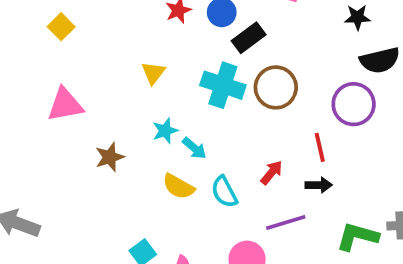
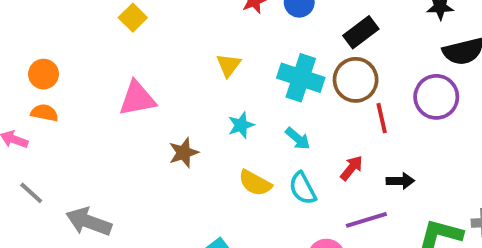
black rectangle: (249, 38) -> (361, 32), moved
red line: (320, 147) -> (382, 118), moved
cyan arrow: (194, 148) -> (298, 139), moved

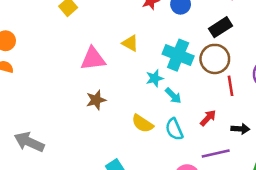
yellow triangle: (229, 65) -> (130, 43), turned -42
pink triangle: (137, 99) -> (93, 59), moved
cyan star: (241, 125) -> (155, 78), moved

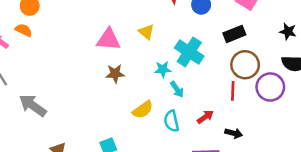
brown circle: (215, 59) -> (245, 65), moved
brown star: (96, 100) -> (115, 74), moved
yellow semicircle: (143, 124) -> (143, 110), turned -80

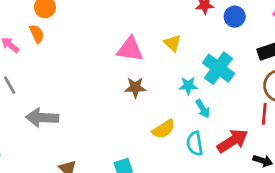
orange semicircle: (24, 30) -> (37, 34), turned 35
gray arrow: (33, 105) -> (42, 118), turned -36
red arrow: (205, 117) -> (232, 141), size x1.6

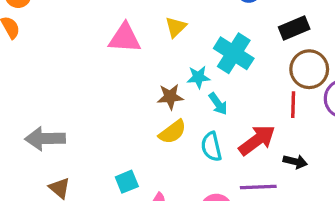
yellow triangle: (172, 43) -> (176, 27), turned 36
brown star: (135, 87) -> (170, 97), moved
gray arrow: (42, 118) -> (45, 139), moved

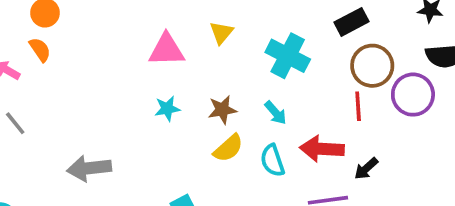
cyan star: (198, 77) -> (167, 109), moved
red arrow: (257, 140) -> (322, 149), turned -135
black arrow: (295, 162) -> (366, 169), turned 130

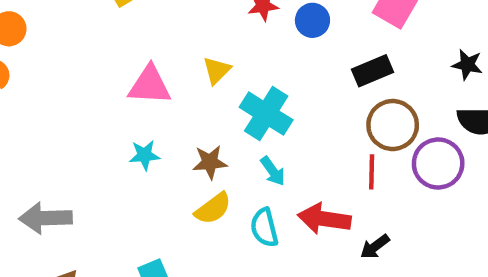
cyan cross: (288, 56) -> (266, 114), moved

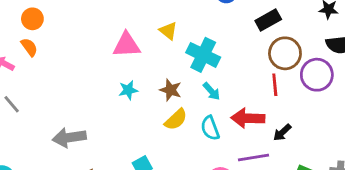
yellow triangle: (217, 70) -> (168, 31), turned -30
brown star: (210, 162) -> (171, 90), turned 30

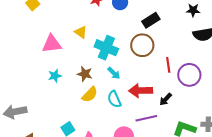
brown circle: (285, 53) -> (142, 45), moved
purple circle: (317, 75) -> (189, 75), moved
red line: (275, 85) -> (168, 65), moved

